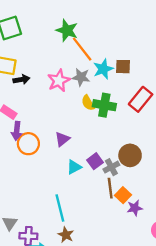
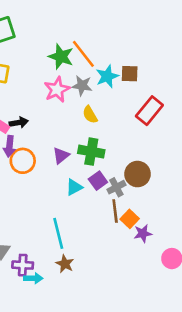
green star: (67, 30) -> (61, 57), moved
black arrow: (21, 79) -> (19, 123), moved
green cross: (104, 105) -> (91, 152), moved

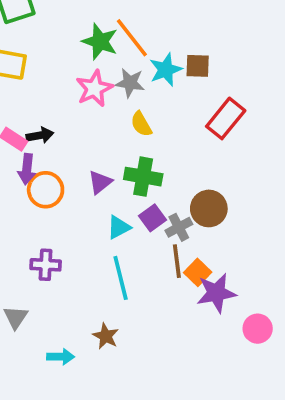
cyan line: (58, 233) -> (121, 278), moved
purple star: (143, 233) -> (216, 293), size x1.5
purple cross: (23, 265) -> (46, 265), moved

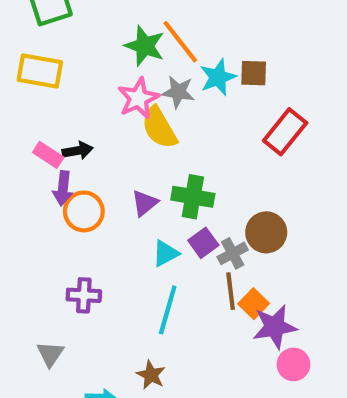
yellow semicircle: (141, 124) -> (159, 128), moved, size x1.5
cyan line: (121, 278) -> (168, 310), turned 30
pink circle: (258, 329) -> (293, 364), moved

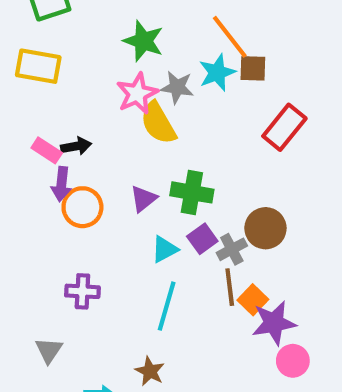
orange line: (180, 42) -> (230, 37), moved

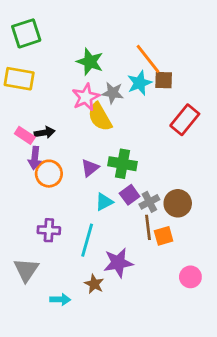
brown circle: (265, 228) -> (178, 203), moved
orange square: (253, 300) -> (164, 236), turned 30
cyan line: (167, 306) -> (87, 240), moved
purple star: (274, 323) -> (118, 263), moved
gray triangle: (49, 350) -> (26, 270), size x1.4

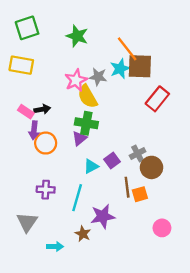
green star: (90, 62) -> (77, 36), moved
brown square: (164, 80) -> (140, 66), size x1.6
green cross: (122, 164) -> (86, 123), moved
gray cross: (149, 202) -> (138, 153), moved

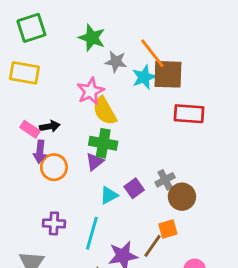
gray star: (98, 77) -> (116, 62), moved
red rectangle: (157, 99) -> (189, 114), turned 55
brown line: (127, 187) -> (152, 246), moved, turned 42

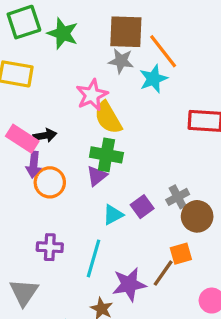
green star: (92, 38) -> (63, 33), moved
brown square: (168, 74) -> (126, 32), moved
pink rectangle: (30, 129) -> (22, 139), size x1.4

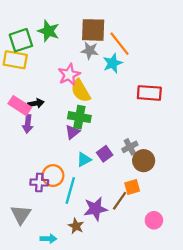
green square: (24, 22) -> (21, 40), moved
orange circle: (50, 182) -> (53, 176), moved

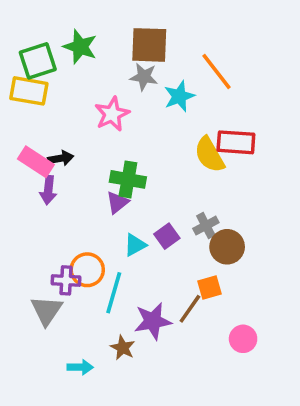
orange line: (120, 44) -> (216, 71), moved
yellow semicircle: (81, 91) -> (209, 155), moved
gray triangle: (21, 215) -> (47, 310), moved

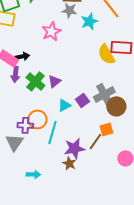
green cross: (128, 179) -> (35, 81), moved, turned 30
gray cross: (206, 226) -> (104, 94), size x1.5
brown star: (123, 348) -> (69, 163), moved

